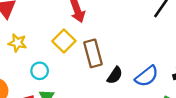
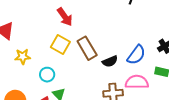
black semicircle: (115, 75) -> (110, 61), turned 49

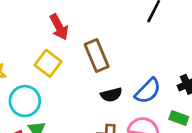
brown rectangle: (87, 48) -> (97, 55), moved
cyan circle: (47, 75) -> (25, 101), size x1.5

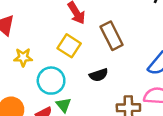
black semicircle: (111, 95) -> (99, 75), moved

